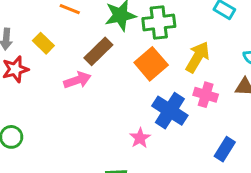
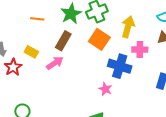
yellow rectangle: (43, 43) -> (31, 52), moved

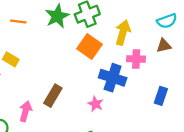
brown rectangle: (63, 41) -> (53, 96), moved
pink arrow: (55, 63) -> (25, 111), moved, turned -42

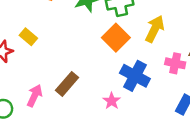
pink cross: (136, 59) -> (175, 63), moved

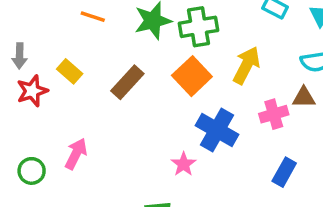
pink cross: (175, 63) -> (274, 114), turned -30
brown rectangle: (67, 84) -> (127, 82), moved

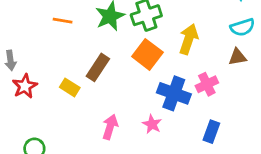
yellow rectangle: (70, 71) -> (70, 87), moved
pink cross: (274, 114) -> (207, 84), moved
pink arrow: (76, 154) -> (110, 127), moved
blue rectangle: (284, 172) -> (211, 132), moved

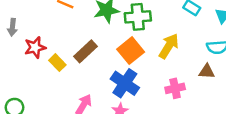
red star: (25, 86) -> (35, 47), moved
blue cross: (174, 93) -> (125, 83), moved

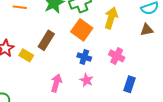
blue cross: (125, 83) -> (84, 57), size x0.6
pink cross: (175, 88) -> (117, 56), moved, turned -35

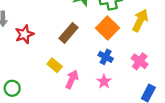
yellow rectangle: (26, 55) -> (55, 65), moved

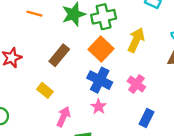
blue cross: (106, 57) -> (100, 80), size x1.5
pink arrow: (72, 79) -> (63, 117), moved

